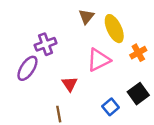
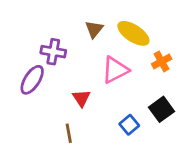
brown triangle: (86, 17) -> (94, 29), moved
yellow ellipse: (114, 29) -> (133, 33), turned -32
purple cross: (46, 44) -> (53, 52), turned 30

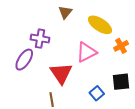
brown triangle: (94, 29) -> (65, 12), moved
red triangle: (81, 98) -> (61, 73), size x1.6
black square: (162, 109) -> (121, 82), turned 30

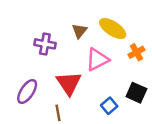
brown triangle: (65, 12) -> (79, 31), moved
purple ellipse: (24, 60) -> (27, 91), moved
black square: (121, 82) -> (136, 93), turned 30

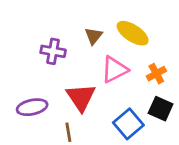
orange cross: (136, 52) -> (156, 74), moved
purple ellipse: (27, 91) -> (32, 107), turned 45
blue square: (109, 106) -> (128, 124), size x1.5

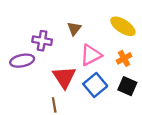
yellow ellipse: (133, 33) -> (123, 26), moved
purple ellipse: (32, 107) -> (22, 61), moved
blue square: (128, 124) -> (95, 85), moved

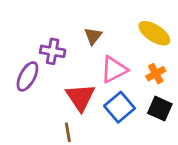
purple ellipse: (22, 61) -> (27, 76), turned -50

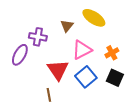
yellow ellipse: (154, 33) -> (94, 18), moved

